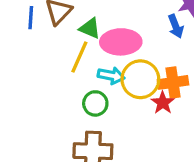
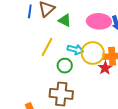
pink ellipse: (121, 42) -> (99, 21), moved
yellow line: (79, 57) -> (47, 47), moved

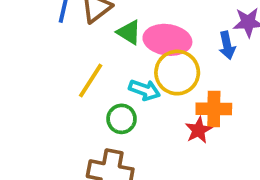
pink ellipse: (99, 21) -> (167, 40), moved
yellow circle: (93, 53) -> (177, 73), moved

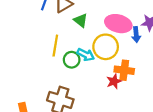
pink ellipse: (167, 40) -> (118, 24), moved
yellow line: (91, 81) -> (55, 46), turned -30
green circle: (122, 119) -> (72, 60), moved

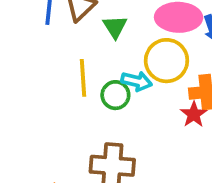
green triangle: (81, 20) -> (115, 27), turned 32

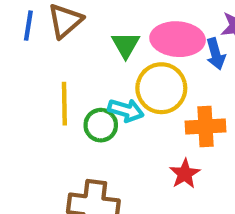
green triangle: (115, 27) -> (126, 45), moved
red star: (194, 114) -> (185, 174), moved

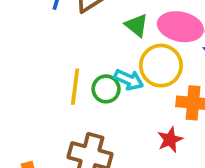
green triangle: (126, 45) -> (136, 25), turned -30
yellow line: (64, 104) -> (75, 87), moved

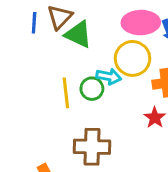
green triangle: (136, 25) -> (78, 34), moved, size x1.4

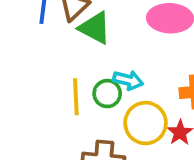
yellow circle: (133, 58) -> (146, 123), moved

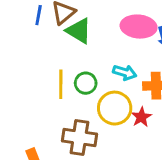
cyan arrow: (128, 80) -> (125, 72), moved

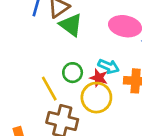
yellow line: (61, 84) -> (49, 89), moved, turned -35
red star: (141, 117) -> (99, 78), moved, turned -30

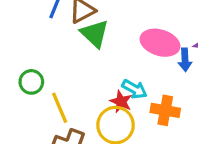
green circle: (73, 73) -> (31, 82), moved

